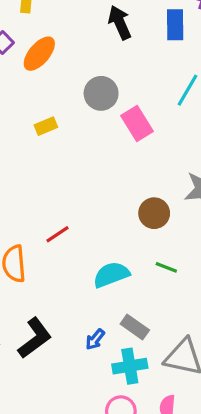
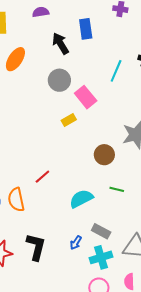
black arrow: (120, 23) -> (61, 44), moved
blue rectangle: (175, 25) -> (86, 29), moved
yellow rectangle: (46, 126) -> (69, 120), moved
black L-shape: (35, 338) -> (36, 247), turned -32

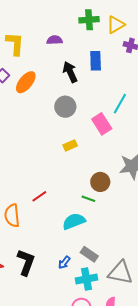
pink rectangle: (86, 97) -> (102, 124), moved
green line: (117, 189) -> (88, 199), moved

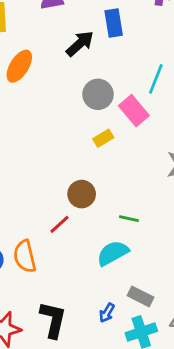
black arrow: (70, 72) -> (80, 44), turned 80
gray circle: (65, 107) -> (98, 94), moved
yellow rectangle: (70, 145) -> (103, 138), moved
brown circle: (100, 182) -> (82, 194), moved

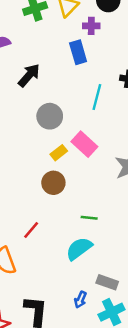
blue rectangle: (114, 23) -> (78, 52), moved
pink rectangle: (134, 111) -> (84, 144), moved
brown circle: (82, 194) -> (53, 183), moved

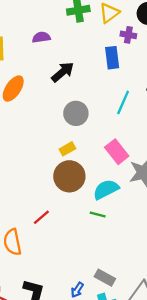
pink rectangle: (84, 144) -> (117, 152), moved
yellow rectangle: (59, 153) -> (67, 149), moved
brown circle: (53, 183) -> (69, 176), size x1.4
cyan semicircle: (79, 249) -> (106, 189), moved

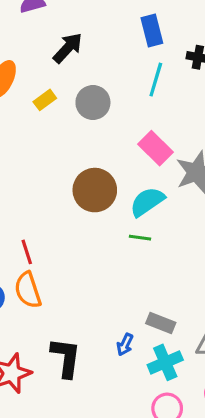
blue rectangle: (112, 58) -> (152, 31), moved
yellow rectangle: (67, 149) -> (45, 100), moved
red line: (41, 217) -> (27, 252), moved, turned -60

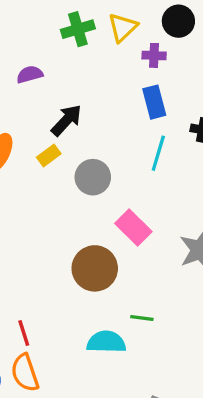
yellow rectangle: (45, 100) -> (49, 155), moved
pink rectangle: (155, 148) -> (133, 227), moved
cyan semicircle: (147, 202) -> (106, 342), moved, turned 36

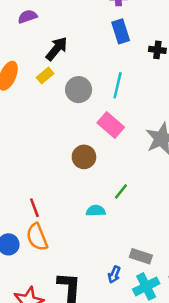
cyan line: (158, 153) -> (118, 85), moved
brown circle: (95, 268) -> (84, 157), size x0.7
green line: (142, 318) -> (121, 191), turned -56
cyan semicircle: (106, 342) -> (96, 211), size x0.7

